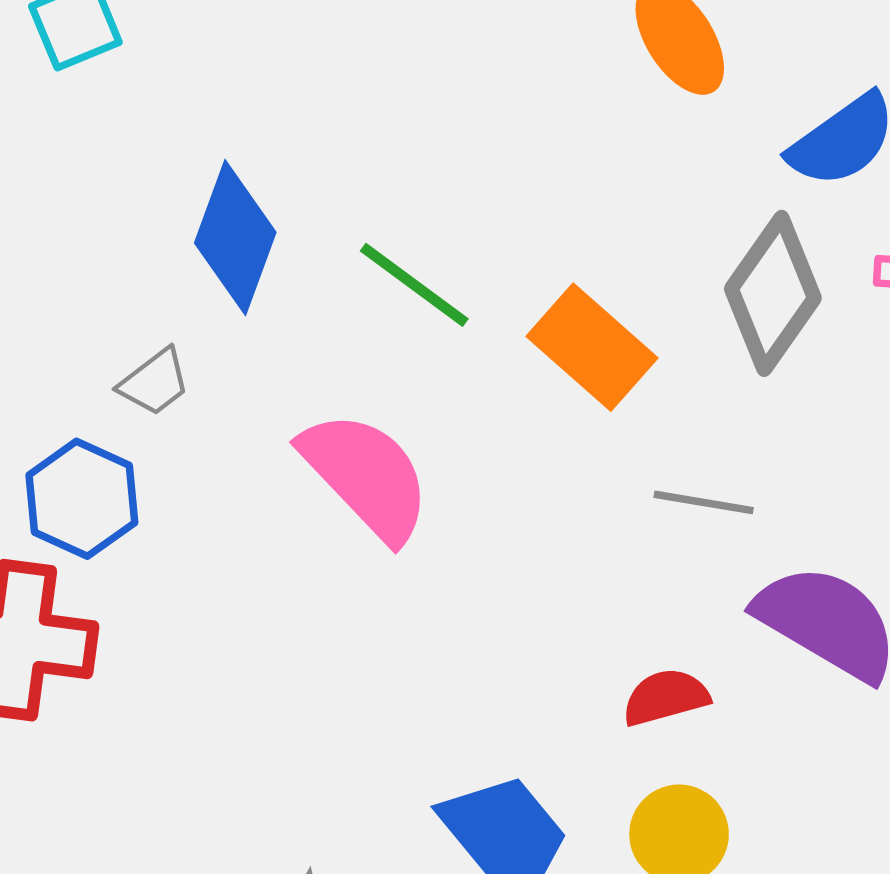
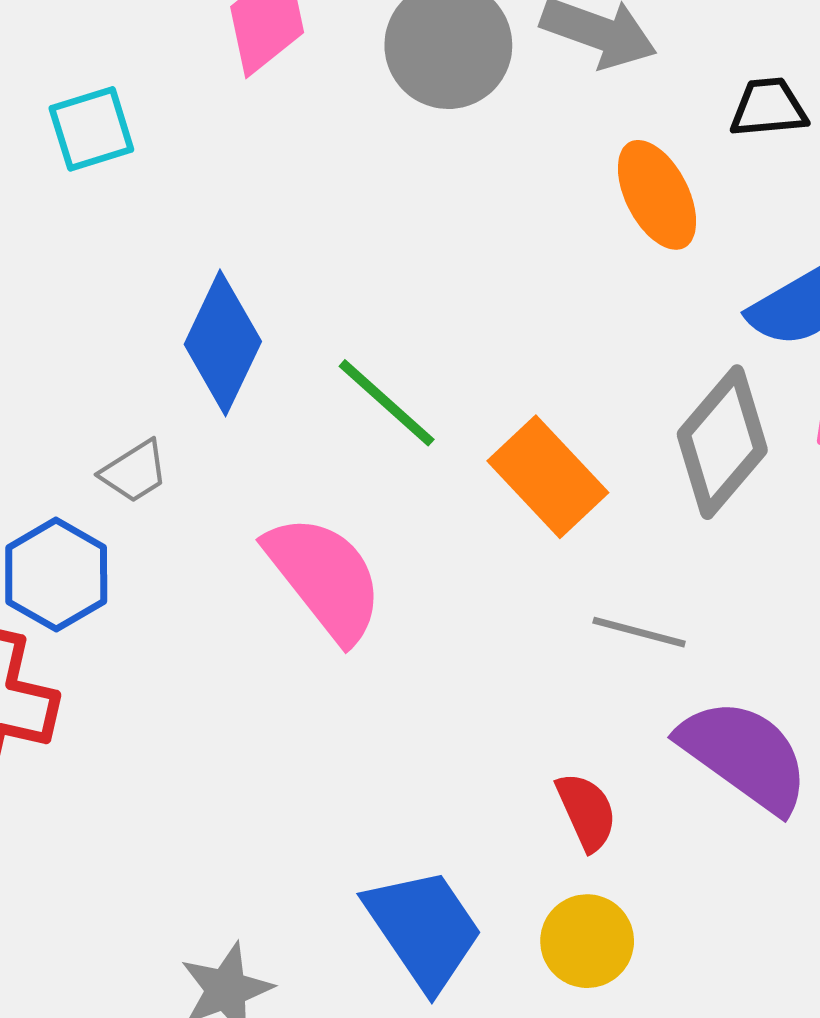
red semicircle: (666, 697) -> (586, 811), turned 76

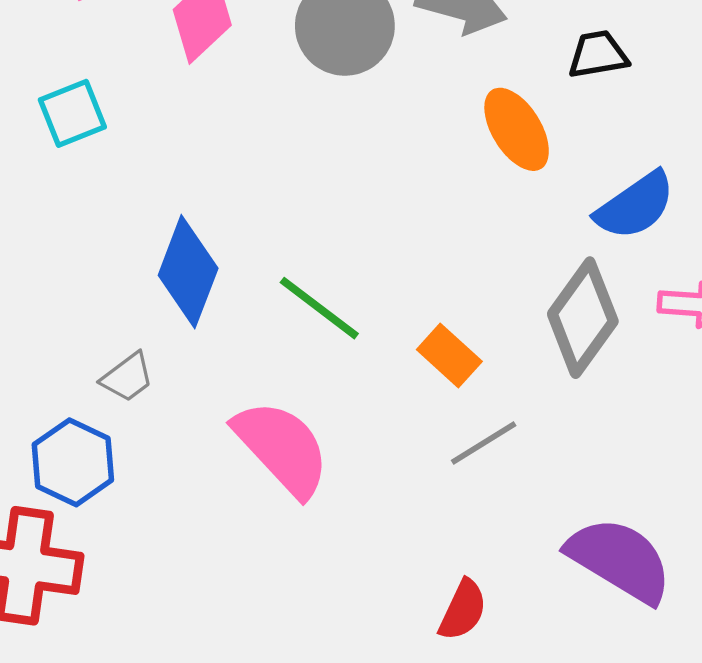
orange rectangle: (548, 477) -> (449, 355), size x0.7
gray line: (639, 632) -> (484, 443), moved, turned -42
red semicircle: (586, 811) -> (463, 610), moved, turned 54

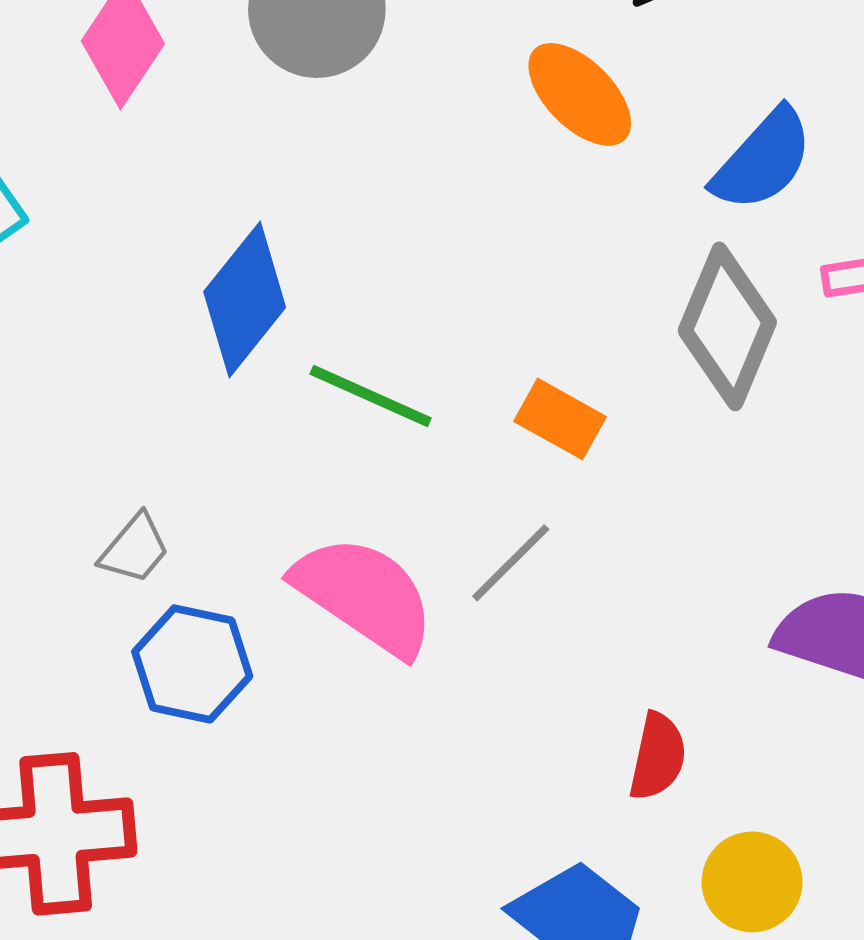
blue diamond: (188, 272) -> (245, 299), moved, turned 31
gray line: (484, 443) -> (511, 563), moved
blue hexagon: (73, 462) -> (192, 664), moved

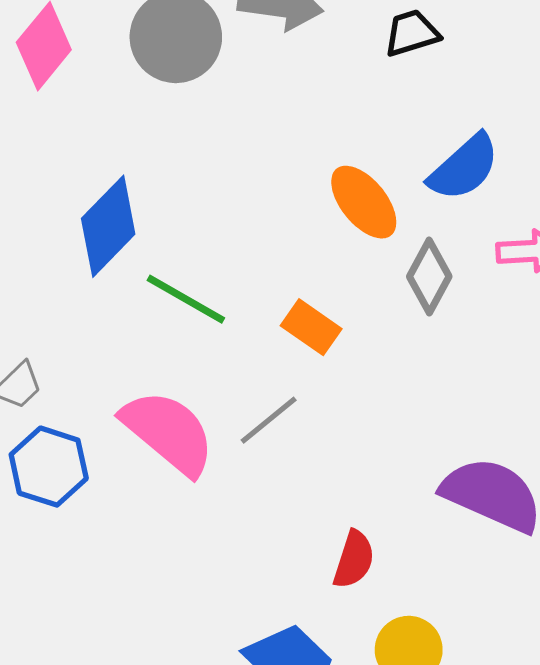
orange ellipse: (580, 94) -> (364, 202), moved
gray diamond: (727, 326) -> (429, 277), size x0.7

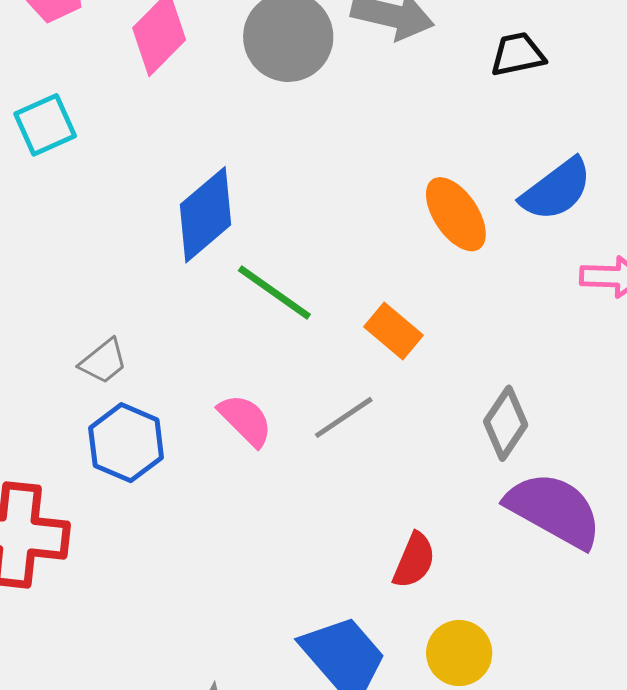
gray diamond: (429, 277) -> (506, 423), moved
pink semicircle: (168, 432) -> (245, 420), size x0.6

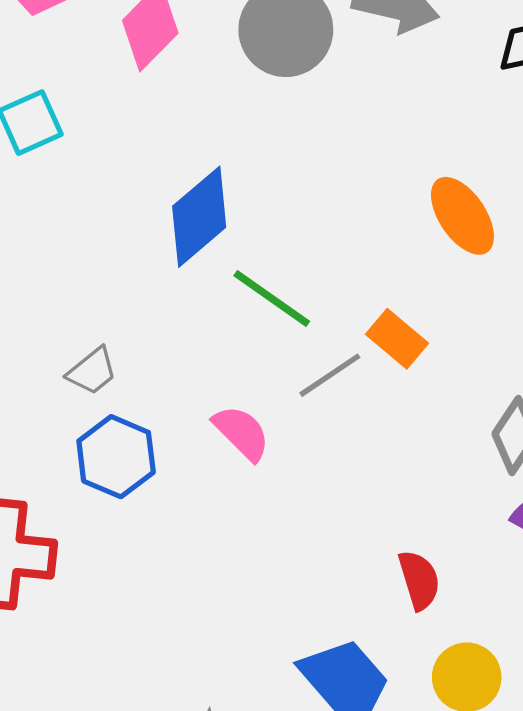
gray line: (344, 417) -> (330, 375), moved
red semicircle: (414, 560) -> (419, 580), turned -40

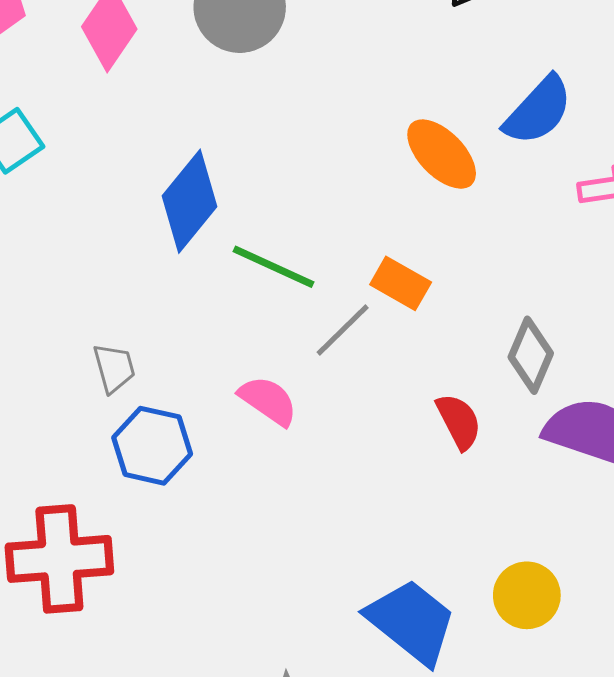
gray trapezoid: (92, 371) -> (114, 368), turned -56
red semicircle: (419, 580) -> (459, 421), moved

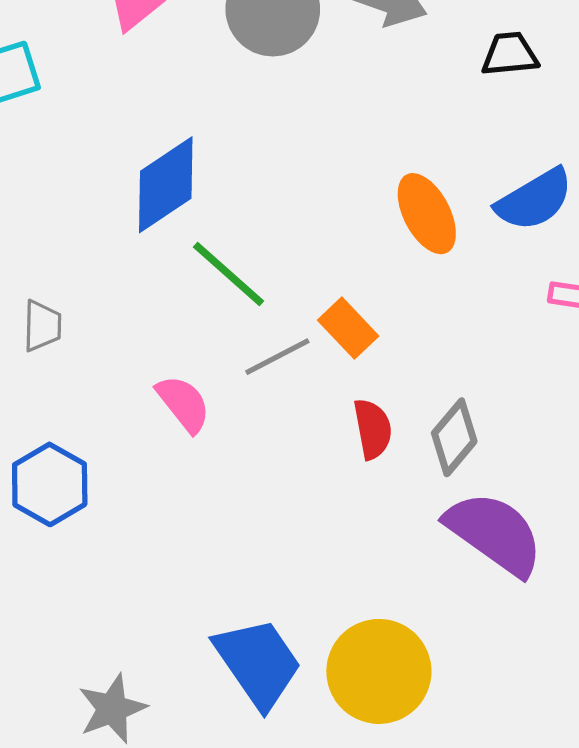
red semicircle: (459, 421) -> (373, 429), moved
blue hexagon: (152, 446) -> (50, 484), moved
yellow circle: (527, 595) -> (379, 671), size x1.5

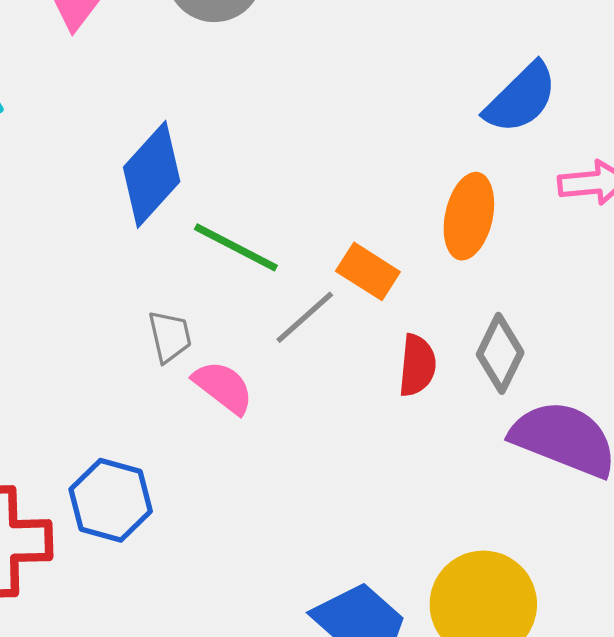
orange ellipse: (427, 214) -> (469, 216), moved, turned 54
gray trapezoid: (42, 326) -> (170, 336), moved
red semicircle: (373, 429) -> (417, 365), turned 30

